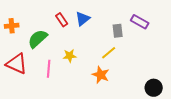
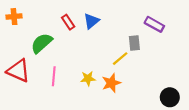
orange cross: (12, 26) -> (14, 17), moved
gray rectangle: (118, 31) -> (134, 43), moved
yellow star: (70, 56) -> (88, 78), moved
orange star: (101, 75) -> (111, 83), turned 30

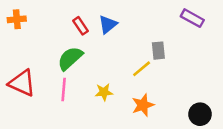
purple rectangle: (154, 24) -> (192, 18), moved
green semicircle: (42, 43) -> (70, 58), moved
orange star: (111, 83) -> (143, 105), moved

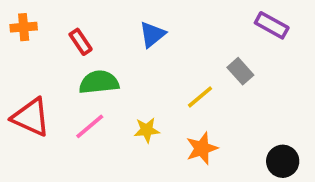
red rectangle: (80, 26) -> (81, 42), moved
gray rectangle: (158, 51) -> (240, 71), moved, turned -36
green semicircle: (70, 58) -> (99, 82), turned 36
pink line: (64, 89) -> (90, 126), turned 45

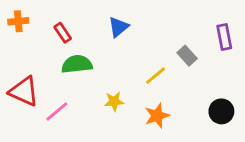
purple rectangle: (272, 25) -> (224, 37), moved, turned 50
pink line: (90, 126) -> (57, 111), moved
black circle: (283, 161) -> (221, 111), moved

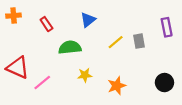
gray rectangle: (187, 56) -> (139, 41), turned 32
green semicircle: (77, 64) -> (70, 47), moved
yellow line: (156, 76) -> (116, 42), moved

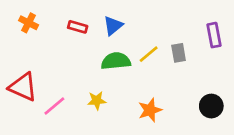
orange cross: (14, 16) -> (29, 23), moved, turned 32
red rectangle: (46, 24) -> (78, 27), moved, turned -40
green semicircle: (70, 47) -> (116, 61), moved
yellow star: (85, 75) -> (97, 101), moved

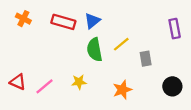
red rectangle: (78, 27) -> (63, 22), size x1.5
gray rectangle: (179, 53) -> (146, 59), moved
green semicircle: (116, 61) -> (95, 50), turned -95
red triangle: (23, 87) -> (18, 82), moved, size x0.7

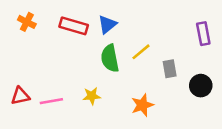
red triangle: (18, 82) -> (20, 96), turned -36
pink line: (44, 86) -> (51, 101), turned 30
black circle: (172, 86) -> (201, 86), moved

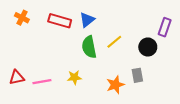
purple rectangle: (203, 34) -> (165, 27), turned 30
gray rectangle: (170, 69) -> (137, 75), moved
black circle: (201, 86) -> (148, 47), moved

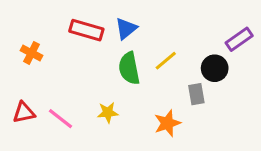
orange cross: (22, 18) -> (31, 53), moved
purple rectangle: (165, 27) -> (239, 39), turned 36
gray rectangle: (137, 75) -> (196, 94), moved
pink line: (42, 82) -> (60, 119), turned 48

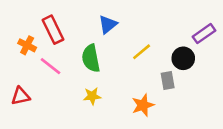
red rectangle: (86, 30) -> (53, 30), moved, turned 48
green semicircle: (129, 68) -> (91, 58), moved
pink line: (60, 119) -> (50, 66), moved

